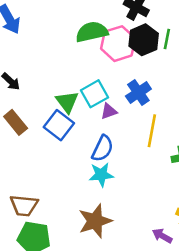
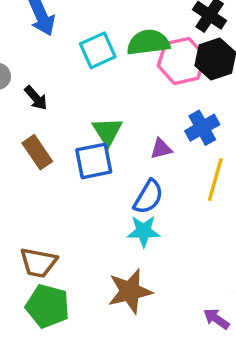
cyan square: (94, 94) -> (98, 50), moved
blue square: (59, 125) -> (94, 161), turned 36

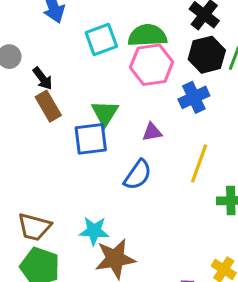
pink hexagon: (182, 61) -> (152, 65), moved
blue cross: (202, 128) -> (194, 97), moved
brown rectangle: (37, 152) -> (48, 106), moved
cyan star: (144, 231) -> (94, 231), moved

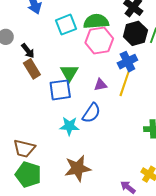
yellow line: (199, 163) -> (125, 84), moved
cyan star: (94, 231) -> (69, 126), moved

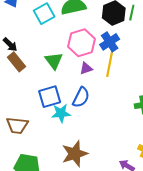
pink hexagon: (99, 41) -> (82, 43), moved
blue square: (60, 90) -> (50, 97), moved
brown trapezoid: (24, 148) -> (17, 125), moved

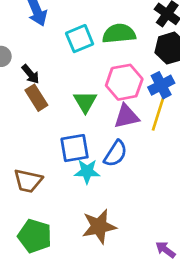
purple triangle: (86, 68) -> (126, 116), size x1.5

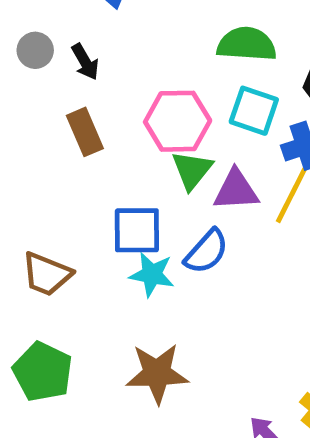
cyan square: (80, 39) -> (254, 111), moved, turned 32
black arrow: (30, 74) -> (85, 62), moved
pink hexagon: (124, 82) -> (178, 121), moved
green triangle: (85, 102) -> (192, 170), moved

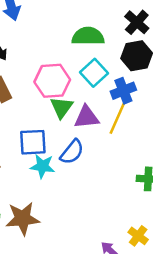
cyan square: (254, 111) -> (94, 73), turned 32
brown star: (157, 373) -> (23, 219), moved

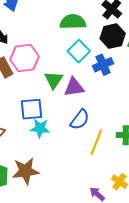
pink hexagon: (52, 81) -> (25, 58), moved
yellow line: (117, 118) -> (96, 142), moved
blue semicircle: (72, 152) -> (80, 120), moved

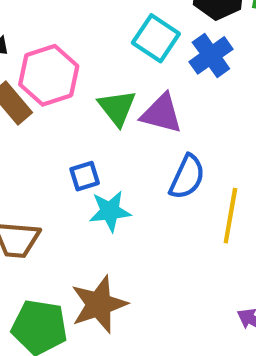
purple triangle: (74, 87) -> (162, 114), turned 35
blue square: (32, 109) -> (85, 176), size x0.6

